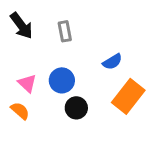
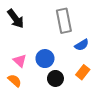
gray rectangle: (65, 31) -> (64, 21), moved, size x1.6
orange rectangle: (128, 96) -> (83, 72), moved, size x0.6

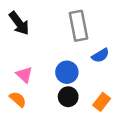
blue circle: (45, 59) -> (67, 72), moved
orange rectangle: (83, 72) -> (102, 102), moved

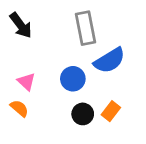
blue semicircle: (100, 55) -> (109, 60), size x1.6
black circle: (68, 97) -> (83, 114), moved

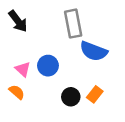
blue semicircle: (109, 60) -> (94, 51), turned 52
blue circle: (73, 79) -> (48, 66), moved

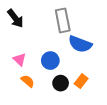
blue circle: (48, 66) -> (50, 61), moved
orange semicircle: (17, 92) -> (28, 81), moved

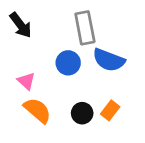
blue circle: (50, 61) -> (68, 63), moved
orange semicircle: (28, 81) -> (37, 110), size x1.5

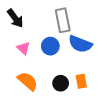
pink triangle: (26, 81) -> (23, 48), moved
orange rectangle: (110, 110) -> (81, 81), turned -48

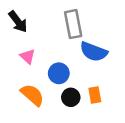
blue circle: (50, 46) -> (59, 73), moved

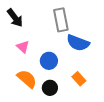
orange rectangle: (95, 95) -> (79, 79), turned -32
black circle: (71, 97) -> (50, 88), moved

